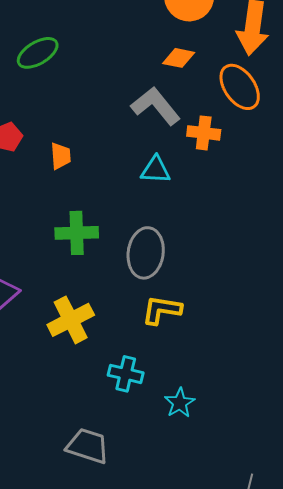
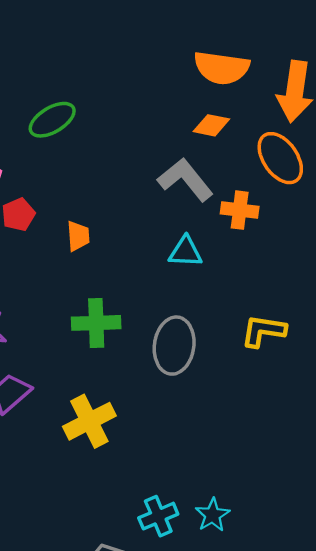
yellow L-shape: (162, 310) -> (263, 331), moved
cyan cross: (126, 374) -> (158, 516), moved, turned -36

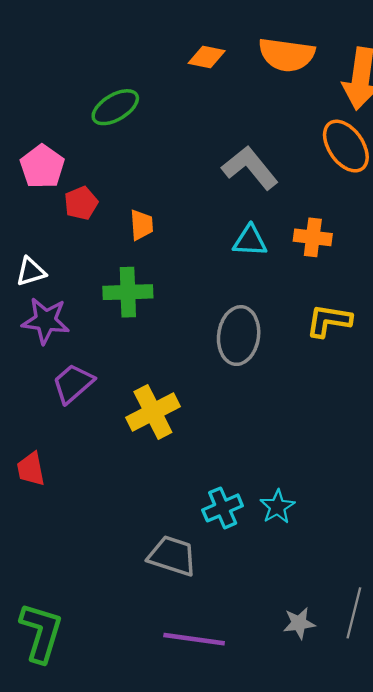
orange diamond: (211, 125) -> (207, 57), moved
orange cross: (240, 210) -> (313, 237), moved
green cross: (96, 323) -> (128, 292), moved

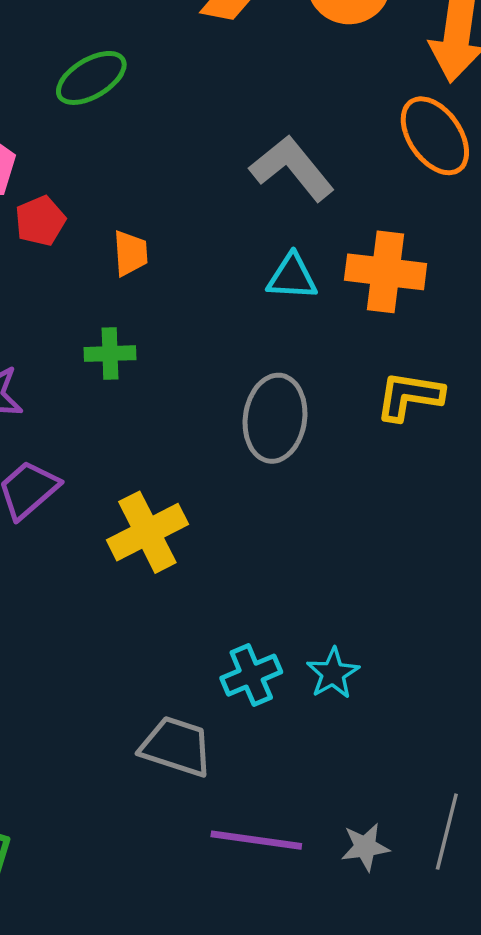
orange cross: (313, 237) -> (386, 272), size x1.4
green cross: (128, 292) -> (110, 354), size x0.7
purple line: (194, 639) -> (256, 840), moved

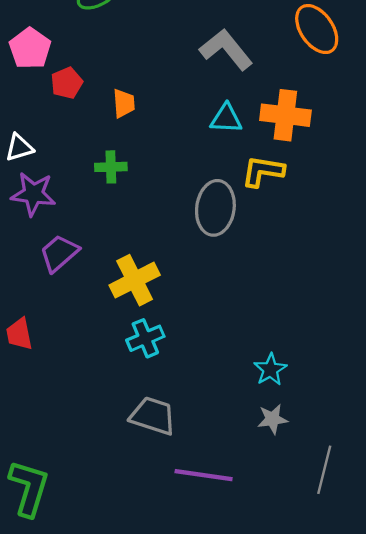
yellow L-shape: (409, 396) -> (263, 171), moved
cyan star: (333, 673) -> (270, 370), moved
cyan cross: (251, 675) -> (145, 338), moved
gray star: (365, 847) -> (273, 419), moved

